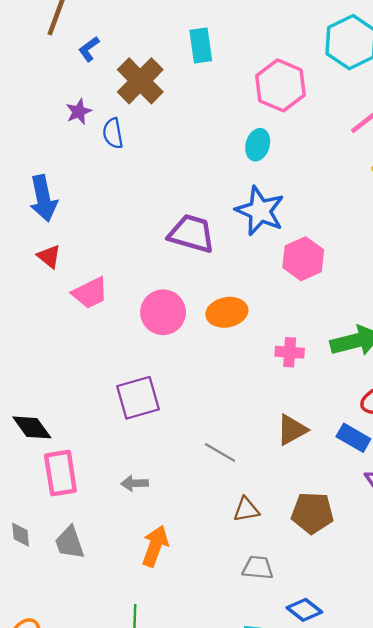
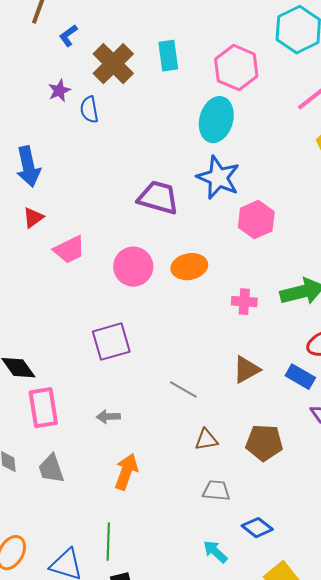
cyan rectangle: (201, 46) -> (168, 56), moved
cyan ellipse: (258, 145) -> (216, 120), size x1.6
red triangle: (49, 256) -> (33, 218), turned 45

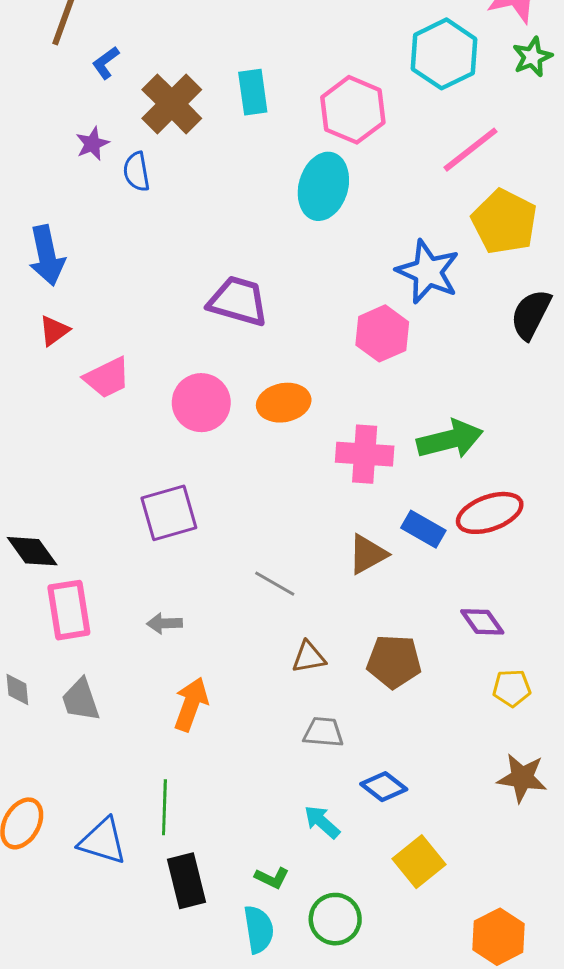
blue star: (218, 178) -> (428, 272), moved
pink cross: (244, 302) -> (365, 454), size x1.5
blue rectangle: (300, 377) -> (423, 529), moved

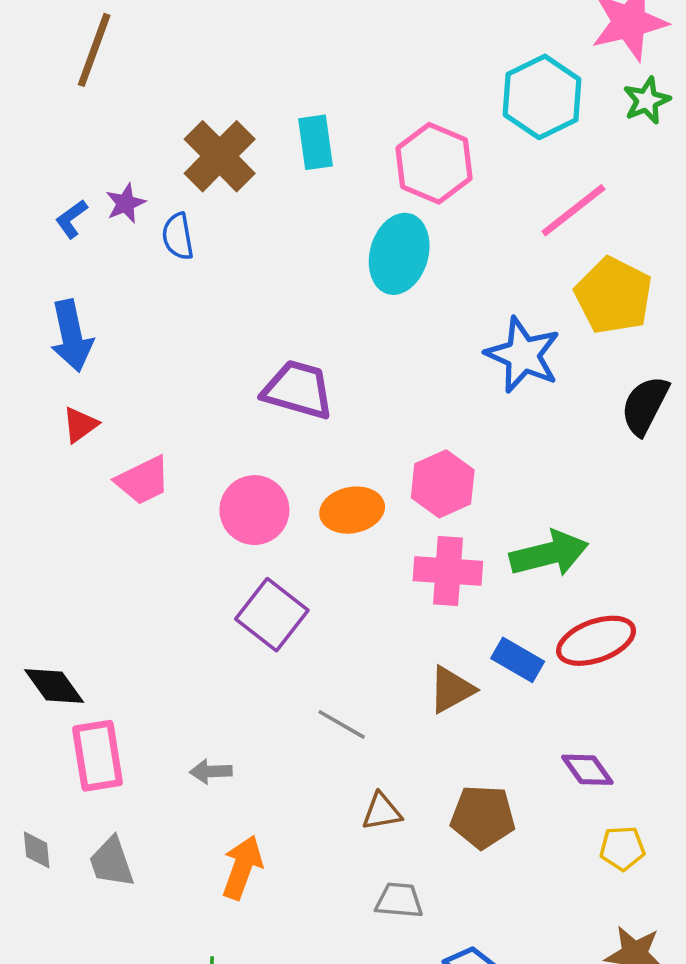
blue L-shape: (106, 63) -> (71, 219), moved
pink hexagon: (382, 333) -> (443, 484), moved
purple square: (169, 513) -> (272, 615), moved, turned -36

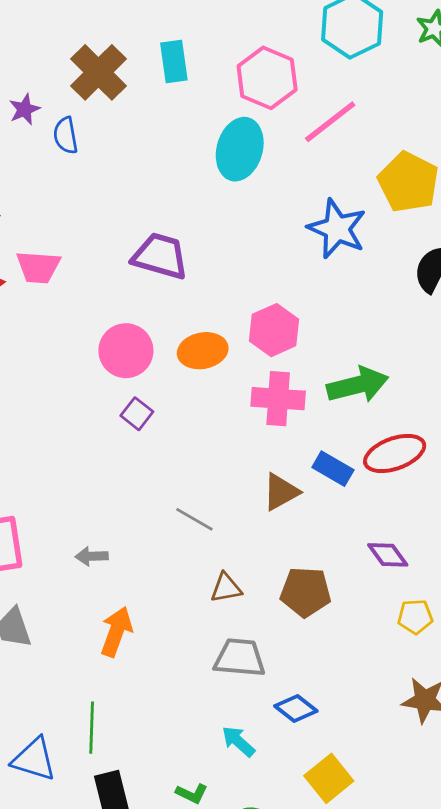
pink line: (573, 210) -> (330, 122), moved
pink trapezoid: (143, 480) -> (38, 267), moved, turned 30
purple square: (272, 615) -> (137, 414), moved, size x0.6
gray trapezoid: (399, 900) -> (240, 658), size x1.4

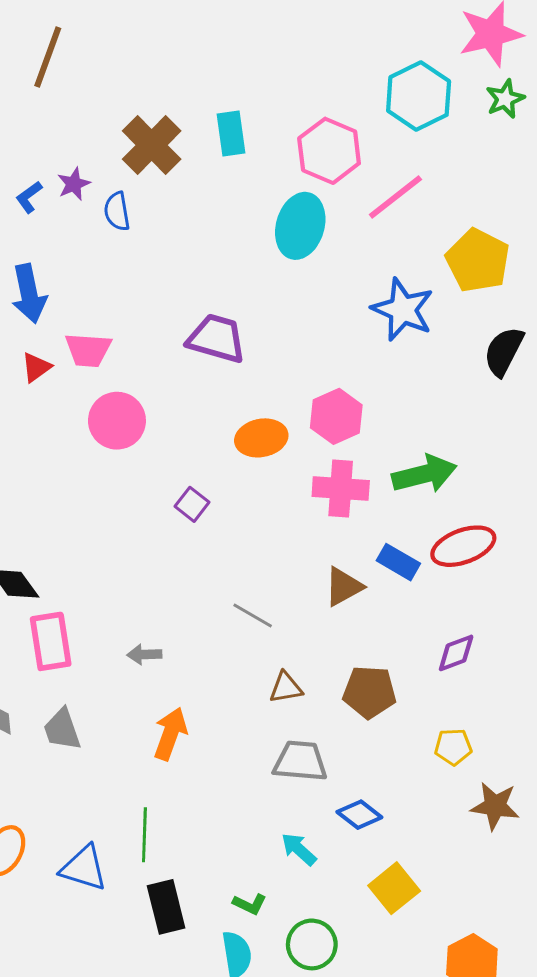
pink circle: (126, 351) -> (117, 421), moved
purple diamond: (388, 555) -> (456, 653), turned -75
yellow pentagon: (415, 617) -> (453, 747), moved

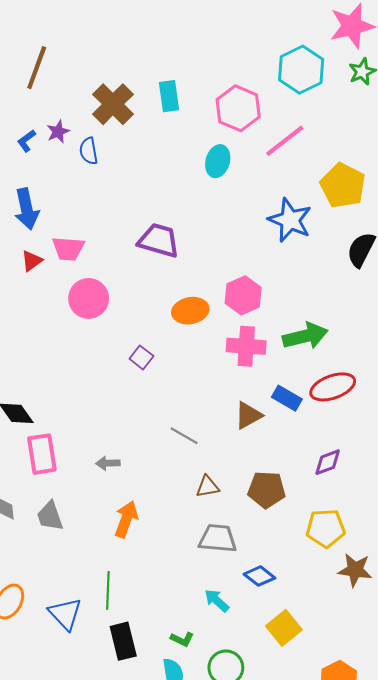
brown line: (48, 57) -> (37, 68), moved
cyan ellipse: (300, 226) -> (218, 161), size x0.7
yellow pentagon: (453, 747) -> (326, 528), size x1.5
blue triangle: (84, 868) -> (65, 614), turned 30

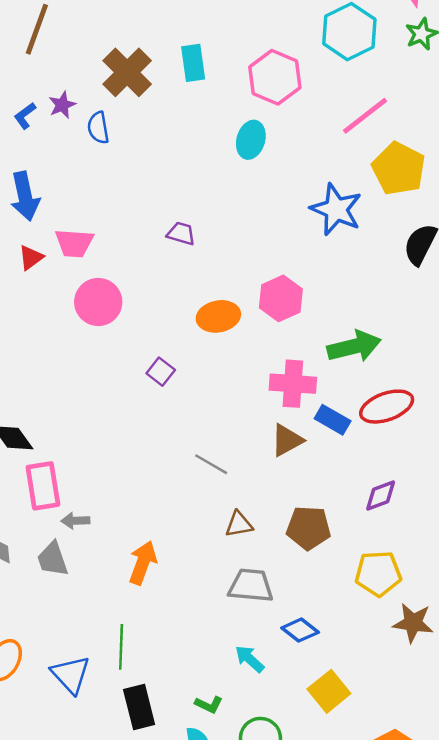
pink line: (285, 141) -> (365, 116), moved
purple trapezoid: (159, 240) -> (181, 233), size x0.6
pink cross: (246, 346) -> (293, 384), moved
gray arrow: (108, 463) -> (75, 521), moved

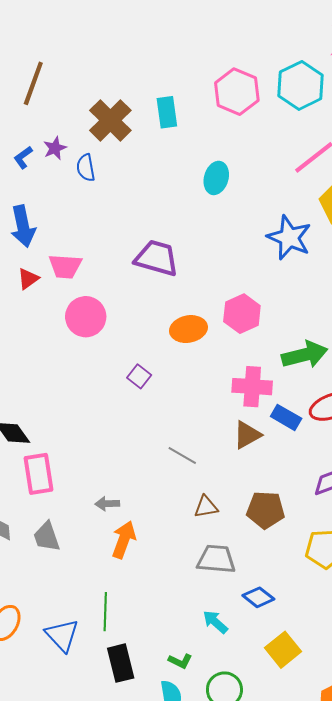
pink hexagon: (275, 77) -> (237, 92), moved
purple trapezoid: (181, 233) -> (157, 258), size x1.8
gray arrow: (75, 521) -> (107, 504), moved

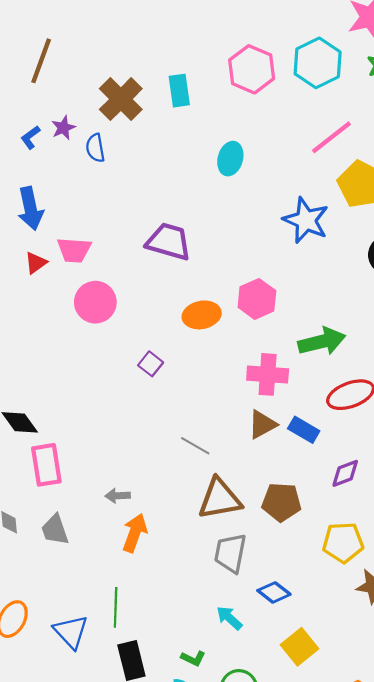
blue rectangle: (286, 417) -> (304, 430), moved
brown triangle: (206, 507) -> (220, 499), size x1.8
gray trapezoid: (216, 559) -> (230, 553), turned -84

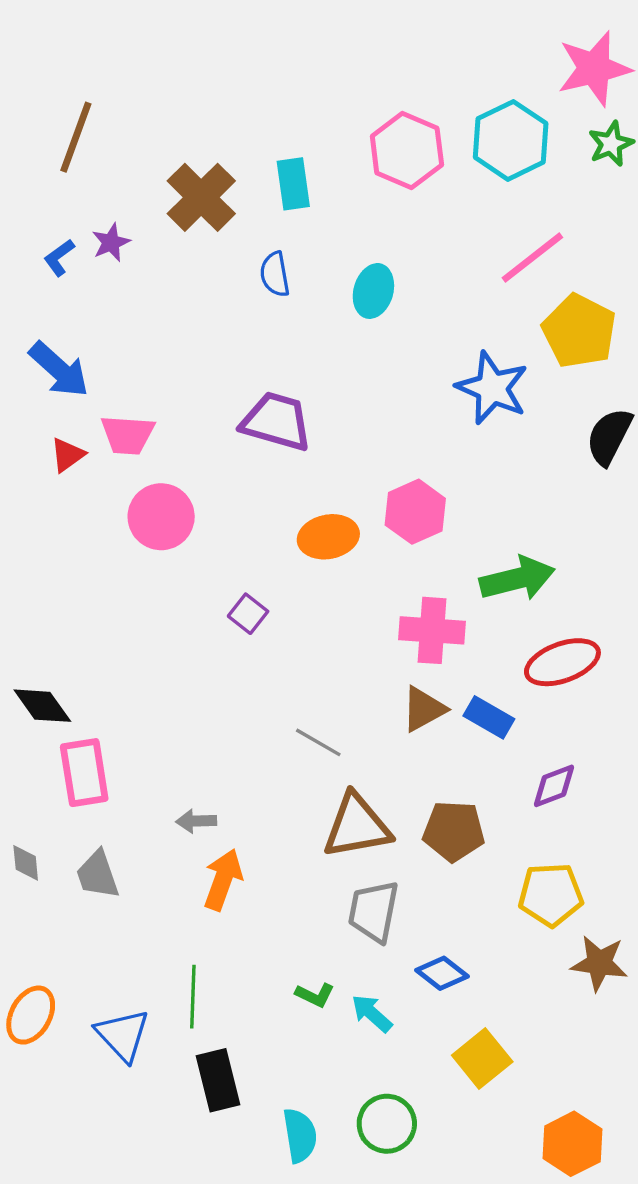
blue semicircle: (95, 148) -> (275, 274), moved
blue arrow: (30, 209) -> (59, 370), turned -36
green L-shape: (193, 658) -> (315, 995), moved

